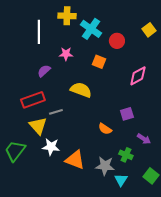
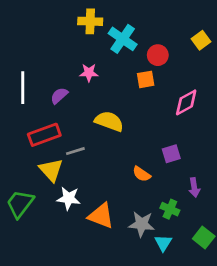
white line: (39, 32) -> (23, 88), moved
orange square: (99, 62) -> (146, 79), moved, turned -32
purple arrow: (144, 139) -> (194, 188), turned 48

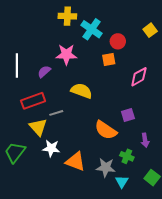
pink star: (89, 73) -> (66, 54), size x1.5
orange semicircle: (142, 174) -> (106, 130), size x1.6

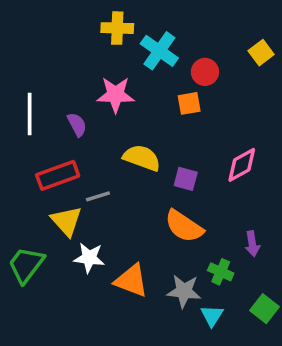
purple semicircle: (44, 72) -> (77, 125), turned 104
pink diamond: (139, 77) -> (242, 165), moved
purple square: (128, 115) -> (186, 179), moved, turned 32

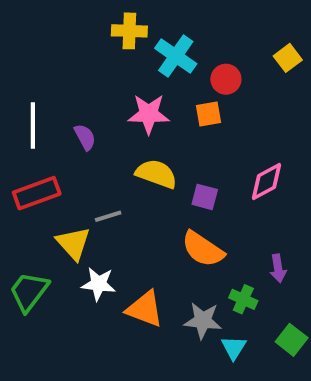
pink star: (116, 95) -> (149, 114), moved
red rectangle: (58, 175) -> (37, 193), moved

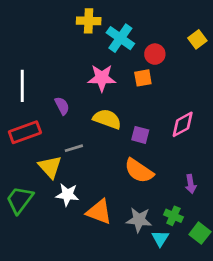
purple semicircle: (85, 137) -> (62, 106), moved
green cross: (243, 299) -> (173, 216), moved

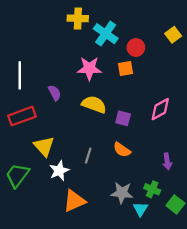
gray line: (74, 148) -> (88, 156), moved, turned -56
orange semicircle: (139, 171) -> (122, 150), size x0.7
white star: (67, 195) -> (59, 171), turned -30
orange triangle: (99, 212) -> (74, 201), moved, turned -45

